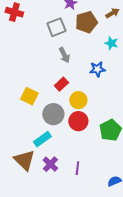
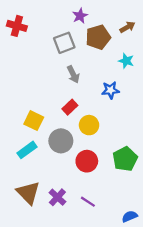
red circle: (78, 121) -> (87, 161), moved
cyan rectangle: (42, 139) -> (27, 150), moved
purple line: (77, 168) -> (88, 202), turned -64

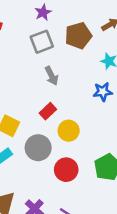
purple star: (80, 16) -> (43, 12), moved
blue star: (110, 90) -> (103, 92), moved

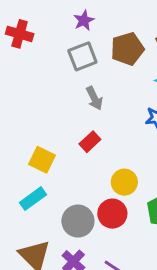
yellow circle: (69, 131) -> (124, 182), moved
gray circle: (38, 148) -> (78, 221), moved

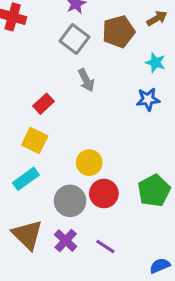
gray square: (82, 56) -> (74, 39), turned -32
red rectangle: (90, 142) -> (44, 104), moved
yellow circle: (124, 182) -> (89, 163), moved

